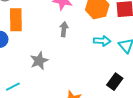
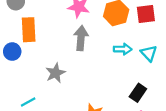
gray arrow: (64, 29) -> (81, 38), size x1.5

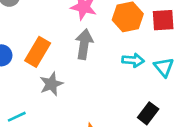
orange rectangle: (29, 30) -> (38, 52), moved, turned 30

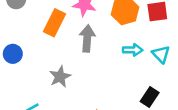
orange rectangle: (38, 52) -> (55, 23), moved

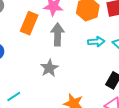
gray star: (60, 77) -> (49, 68), moved

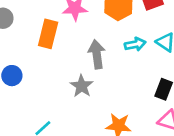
gray arrow: (58, 34) -> (97, 54), moved

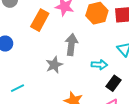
cyan arrow: (135, 44) -> (99, 65), moved

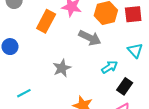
gray arrow: (71, 45) -> (90, 38), moved, turned 110
cyan arrow: (99, 65) -> (109, 67), turned -35

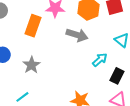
gray star: (62, 68) -> (31, 65), moved

